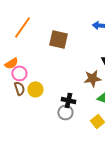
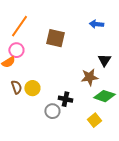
pink circle: (19, 73) -> (16, 50), moved
gray circle: (65, 112) -> (52, 111), moved

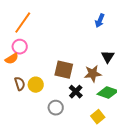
blue arrow: (96, 24) -> (100, 21), turned -72
brown square: (55, 38) -> (64, 70), moved
black cross: (65, 99) -> (76, 92), moved, turned 32

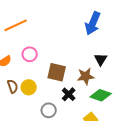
blue arrow: (100, 21) -> (93, 23), size x1.6
orange line: (23, 23) -> (16, 25), turned 30
pink circle: (20, 47) -> (30, 54), moved

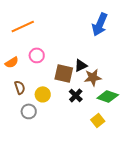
black triangle: (101, 59) -> (81, 65), moved, turned 32
yellow circle: (29, 87) -> (43, 94), moved
gray circle: (49, 110) -> (29, 111), moved

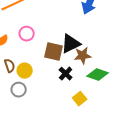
black triangle: (81, 65) -> (71, 44), size x1.5
yellow circle: (43, 94) -> (25, 71), moved
yellow square: (98, 120) -> (80, 99), moved

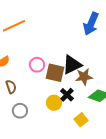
pink circle: (27, 34) -> (37, 65), moved
yellow circle: (25, 71) -> (54, 103), moved

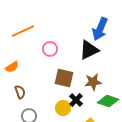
pink circle: (37, 65) -> (50, 49), moved
black triangle: (72, 65) -> (89, 50), moved

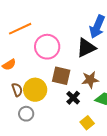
pink circle: (50, 49) -> (47, 47), size x1.6
yellow circle: (63, 108) -> (35, 90), moved, size x1.5

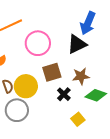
brown square: (61, 76) -> (52, 72), turned -30
gray circle: (26, 114) -> (17, 110), size x1.5

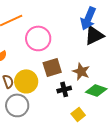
black triangle: (77, 44) -> (94, 35), moved
brown star: (81, 76) -> (81, 71), turned 30
black cross: (64, 94) -> (64, 89), turned 32

